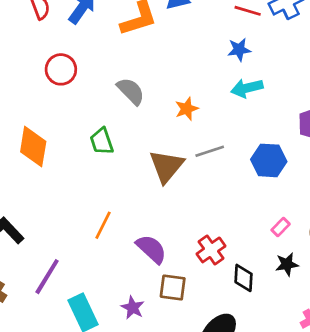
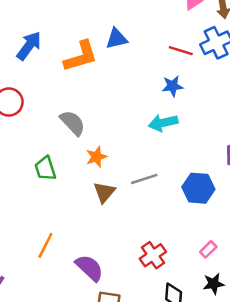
cyan arrow: (247, 88) -> (163, 123), moved
orange star: (187, 109) -> (96, 157), moved
brown triangle: (166, 166) -> (104, 192), size x0.7
red cross: (211, 250) -> (153, 255), moved

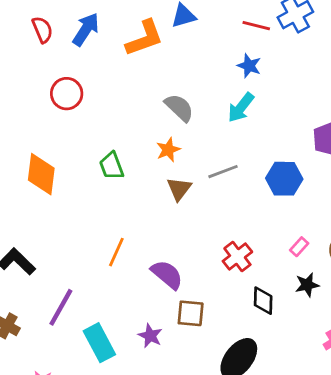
blue star: (173, 86) -> (249, 66), turned 30
gray semicircle: (73, 123) -> (179, 108), moved
cyan arrow: (163, 123) -> (241, 108), turned -36

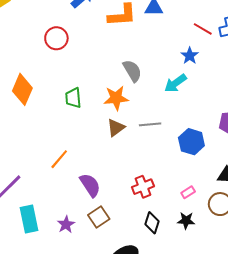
orange star: (168, 150) -> (116, 98), size x1.4
brown square: (191, 313) -> (99, 217), turned 35

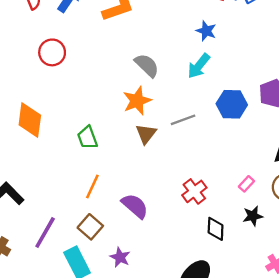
green trapezoid: (73, 98) -> (87, 138), moved
blue hexagon: (191, 142) -> (232, 104), moved
brown square: (99, 217) -> (90, 227), moved

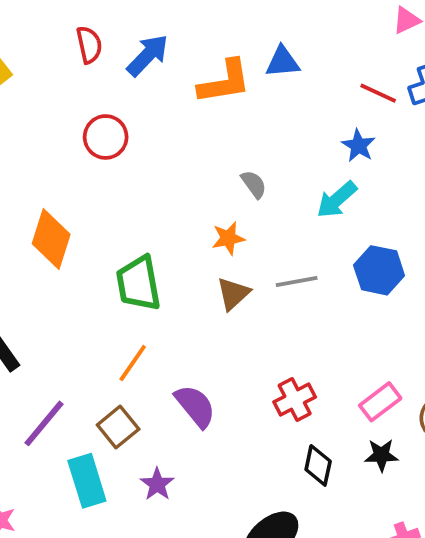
gray semicircle: (147, 65) -> (254, 184), size x0.7
orange star: (137, 101) -> (228, 238), size x0.7
green trapezoid: (87, 138) -> (138, 283), size x1.4
pink rectangle: (246, 184) -> (380, 402), size x1.5

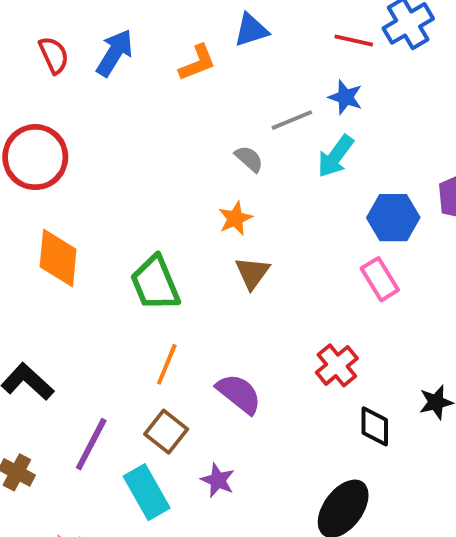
orange L-shape: (224, 82) -> (197, 63), size x0.7
red circle: (106, 137) -> (35, 157), moved, size x1.4
gray line: (297, 282) -> (292, 120), moved
pink rectangle: (380, 402) -> (380, 279), moved, turned -72

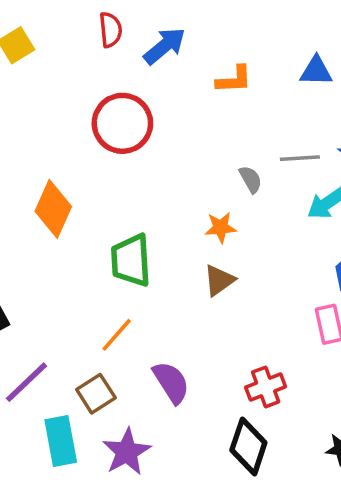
blue triangle: (251, 30) -> (316, 71), moved
red circle: (35, 157) -> (122, 123), moved
black diamond: (375, 426) -> (248, 446), moved, size x1.4
purple star: (218, 480) -> (127, 452), size x1.5

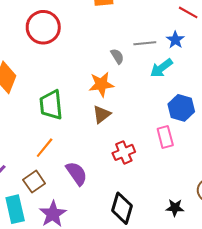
orange star: (221, 227) -> (101, 84), size x1.4
red cross: (266, 387) -> (124, 152), moved

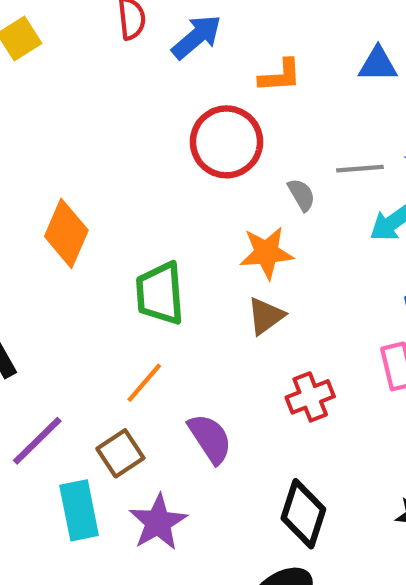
red circle: (43, 27) -> (226, 142), moved

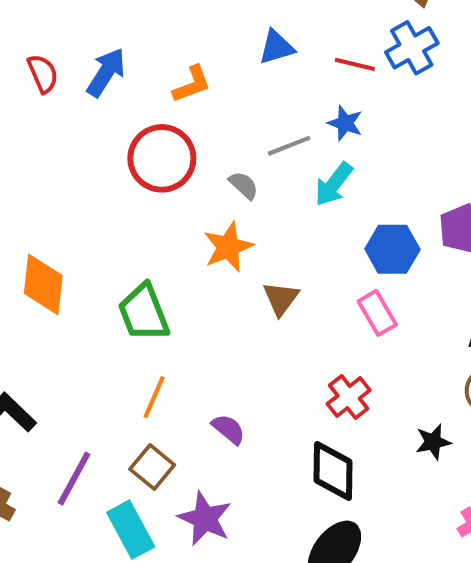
brown triangle: (266, 316) -> (281, 298), moved
red cross: (310, 397) -> (349, 397), moved
purple semicircle: (210, 439) -> (228, 429), size x0.7

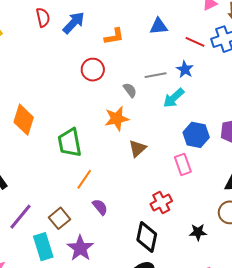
red circle: (162, 158) -> (93, 70), size x0.7
orange line: (154, 397) -> (84, 179), moved

